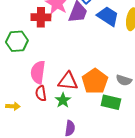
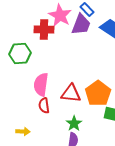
green star: (63, 100) -> (74, 123), moved
yellow arrow: (13, 106) -> (23, 131), moved

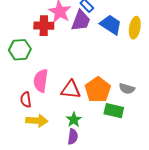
red semicircle: (44, 105) -> (26, 100), moved
yellow arrow: (23, 131) -> (37, 121), moved, size x1.5

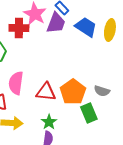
green rectangle: (114, 111) -> (89, 113), turned 54

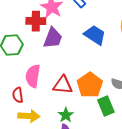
purple trapezoid: (56, 23) -> (53, 38), moved
blue trapezoid: (86, 27) -> (95, 35), moved

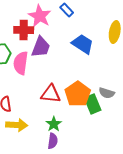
pink semicircle: (33, 76) -> (21, 63), moved
green rectangle: (106, 106) -> (93, 104), moved

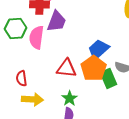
blue trapezoid: (83, 44) -> (98, 49), moved, turned -75

